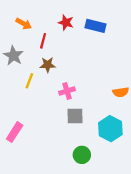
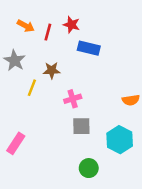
blue rectangle: (96, 26) -> (89, 48), moved
red line: (43, 41) -> (48, 32), moved

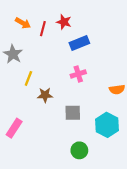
blue rectangle: (89, 48) -> (79, 43), turned -36
brown star: (52, 70) -> (45, 95), moved
pink cross: (73, 99) -> (78, 74), moved

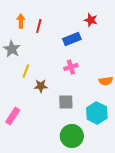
red star: (64, 22) -> (91, 20), moved
orange arrow: (23, 23) -> (21, 21), turned -120
green circle: (79, 150) -> (72, 136), size x1.5

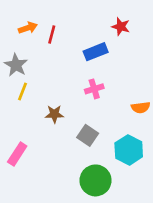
orange arrow: (21, 21) -> (28, 28), turned 72
yellow line: (26, 71) -> (23, 92), moved
gray square: (66, 102) -> (88, 135), turned 35

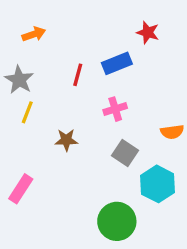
red line: (52, 34) -> (78, 75), moved
gray square: (88, 135) -> (125, 153), moved

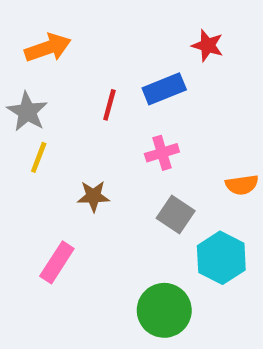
orange arrow: (34, 34) -> (48, 48), size x1.4
pink rectangle: (21, 189) -> (57, 262), moved

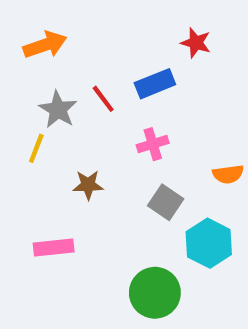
red line: (109, 105) -> (103, 99), turned -52
gray star: (27, 112) -> (58, 110), moved
pink rectangle: (57, 262) -> (54, 247), turned 51

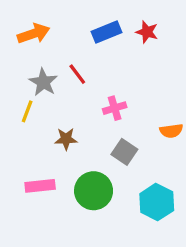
blue rectangle: (155, 84) -> (106, 32), moved
cyan hexagon: (209, 243) -> (157, 202), moved
green circle: (155, 293) -> (94, 191), moved

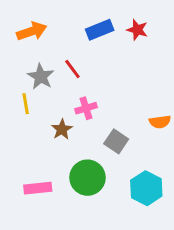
pink cross: (115, 108) -> (86, 108), moved
yellow line: (27, 111) -> (26, 104), turned -30
brown star: (66, 139) -> (62, 129), turned -30
pink rectangle: (40, 186) -> (38, 188), moved

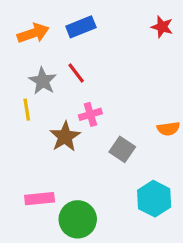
blue rectangle: (100, 30) -> (81, 27), moved
red star: (137, 30) -> (162, 27), moved
brown star: (62, 129) -> (65, 137), size x1.4
green circle: (87, 178) -> (78, 219), moved

